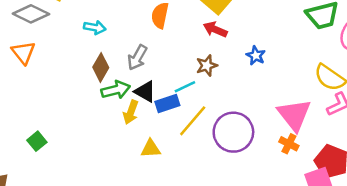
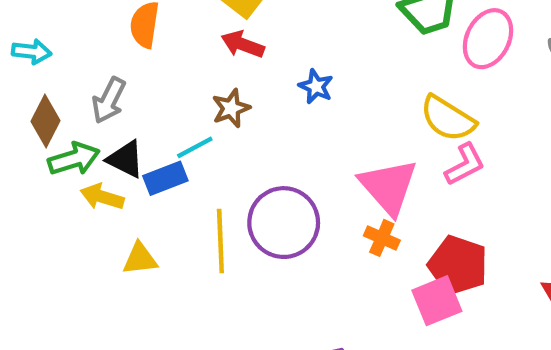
yellow arrow: (131, 112) -> (102, 197), turned 90
yellow line: (193, 121) -> (220, 241), moved, turned -40

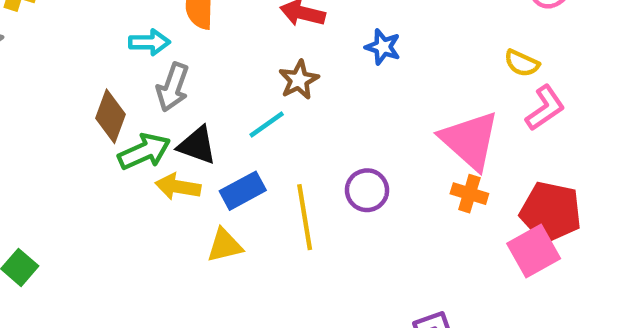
cyan arrow: (32, 52) -> (149, 42), moved
yellow semicircle: (448, 118) -> (522, 63), size x0.6
blue rectangle: (165, 178) -> (243, 191), moved
purple circle: (284, 223) -> (367, 190), size x0.6

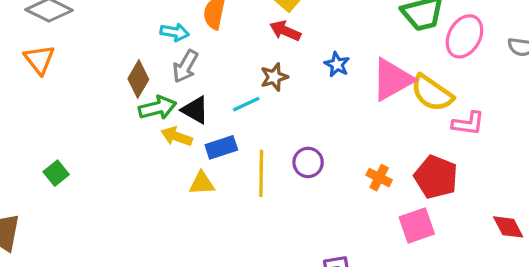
yellow semicircle: (522, 63) -> (432, 93), size x1.8
pink L-shape: (545, 108) -> (468, 124), moved, turned 32
pink triangle: (470, 140) -> (392, 80), moved, turned 39
red pentagon: (551, 212) -> (436, 177), moved

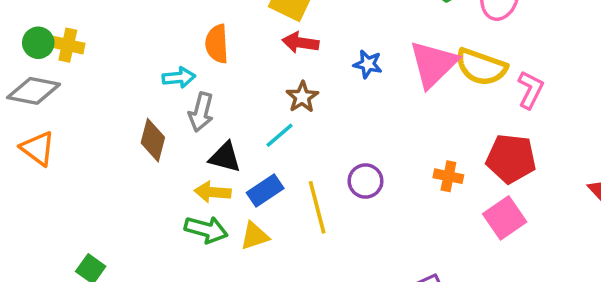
green arrow: (157, 108) -> (206, 230), moved, turned 45
pink L-shape: (468, 124) -> (530, 90), turned -56

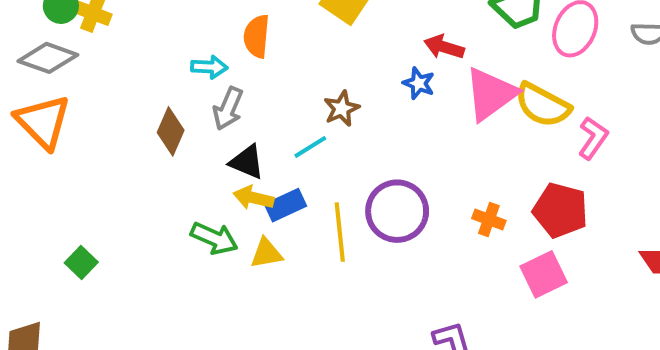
red arrow: (300, 43) -> (444, 47), moved
orange triangle: (38, 148) -> (43, 122), size x1.4
purple circle: (365, 181) -> (397, 211), size x1.6
yellow arrow: (213, 192) -> (253, 198), moved

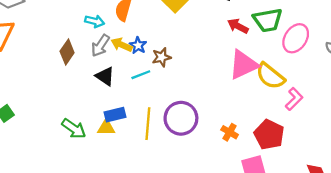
red arrow: (444, 47) -> (238, 26), moved
blue star: (419, 83) -> (138, 45), moved
yellow arrow: (253, 198) -> (122, 45), moved
blue rectangle: (285, 205) -> (115, 115), moved
green arrow: (214, 238) -> (74, 129), moved

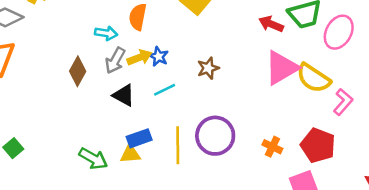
yellow arrow: (122, 45) -> (139, 57), turned 140
brown star: (162, 57) -> (208, 68), moved

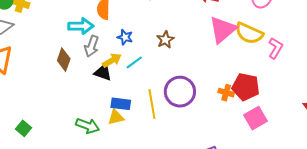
cyan arrow: (106, 33) -> (81, 26), size x1.4
yellow arrow: (139, 57) -> (112, 60), moved
blue rectangle: (139, 138) -> (121, 104), turned 36
red pentagon: (318, 145) -> (246, 87), moved

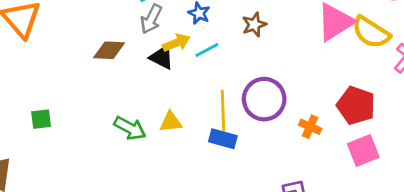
brown diamond: (64, 60) -> (109, 50), moved, turned 65
orange cross: (226, 93) -> (310, 127), moved
blue rectangle: (121, 104) -> (223, 139), moved
green square: (24, 128) -> (41, 119), turned 35

